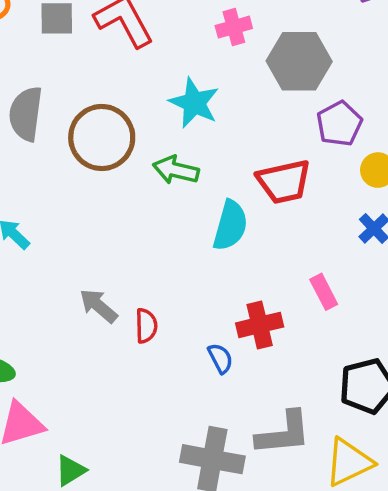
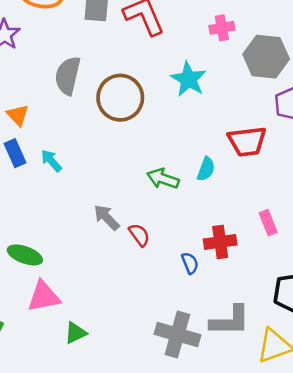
green arrow: (176, 170) -> (163, 179), moved
cyan semicircle: (230, 225) -> (206, 169), size x0.7
red semicircle: (146, 326) -> (139, 235), turned -40

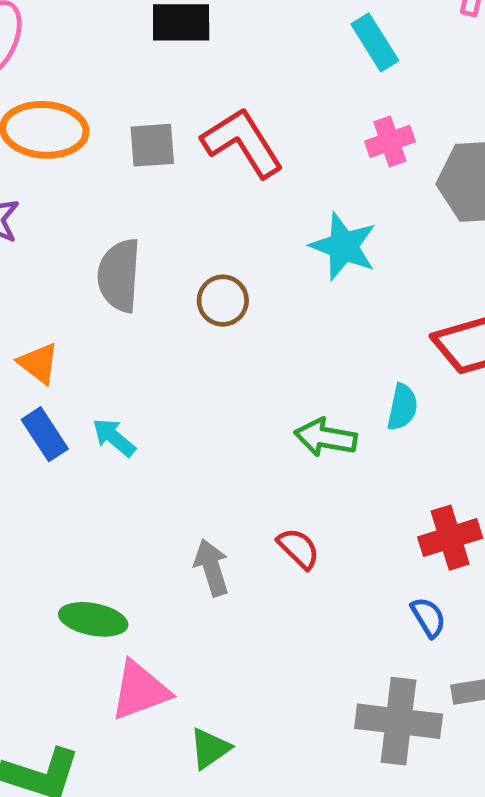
brown circle: (120, 98) -> (223, 301), size x0.6
gray arrow: (107, 217) -> (212, 568), moved, turned 36
blue semicircle: (190, 263) -> (428, 617), moved

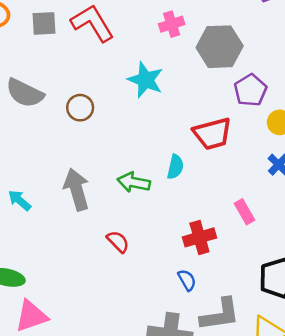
gray semicircle: (119, 275) -> (25, 93), turned -69
cyan arrow: (114, 437) -> (20, 200), moved
gray arrow: (212, 568) -> (77, 189), moved, size x1.4

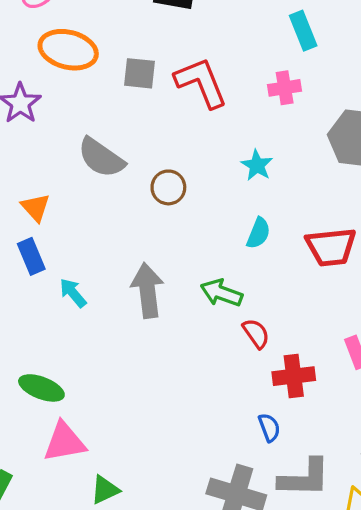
pink cross: (172, 24) -> (285, 88), moved
cyan star: (145, 80) -> (257, 165), size x0.7
cyan semicircle: (175, 167) -> (258, 233), moved
red semicircle: (118, 242) -> (256, 333), moved

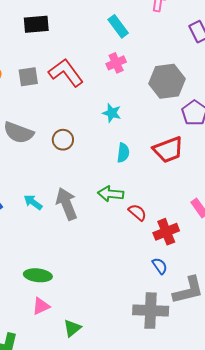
cyan arrow: (73, 293) -> (33, 202), moved
green ellipse: (41, 388) -> (38, 275), moved
pink triangle: (65, 442) -> (41, 306), size x0.7

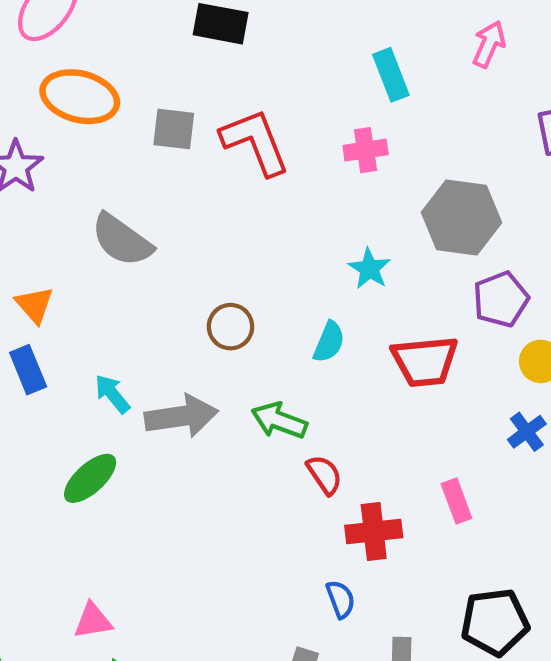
cyan star: (112, 113) -> (369, 269), moved
brown circle: (63, 140) -> (231, 327), moved
gray arrow: (67, 204) -> (181, 416), turned 88
green ellipse: (38, 275) -> (90, 478), moved, turned -64
pink triangle: (41, 306) -> (93, 621), moved

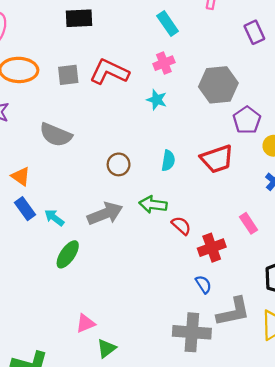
red L-shape: (255, 142) -> (109, 72), turned -30
cyan star: (369, 269) -> (157, 100), moved
cyan arrow: (112, 394) -> (54, 218), moved

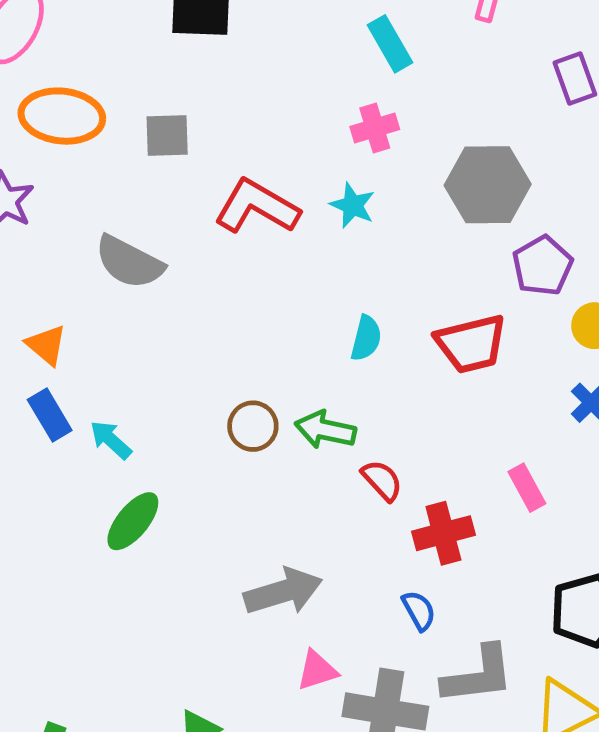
red L-shape: (109, 72) -> (257, 207), moved
brown circle: (119, 164) -> (253, 426), moved
gray arrow: (105, 214) -> (283, 591), moved
pink triangle: (85, 323) -> (317, 670), moved

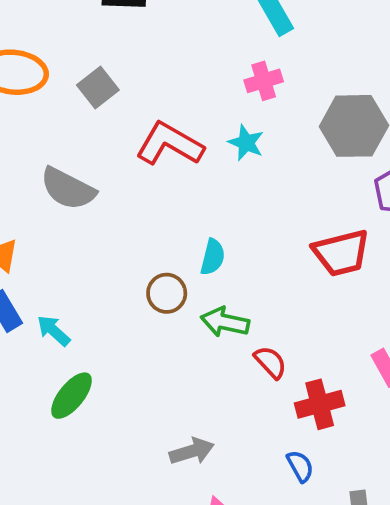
gray square: (167, 136) -> (98, 87), turned -36
cyan semicircle: (366, 338) -> (213, 257), moved
brown circle: (253, 426) -> (167, 293), moved
gray arrow: (283, 591) -> (192, 451), size x0.7

